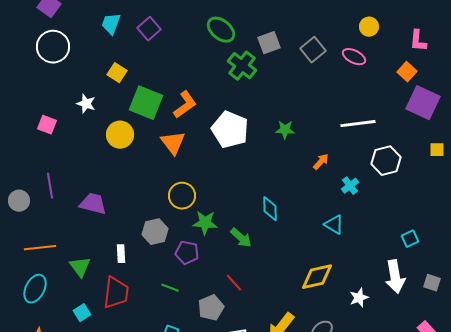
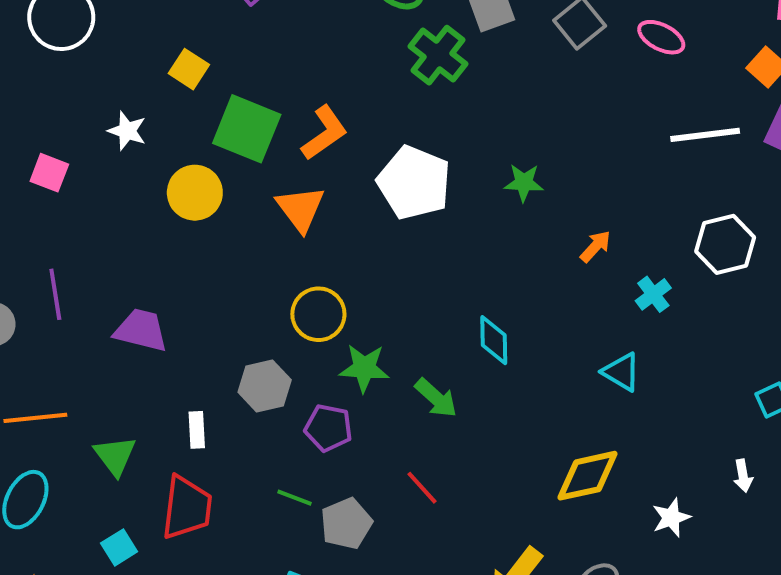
white line: (358, 124) -> (705, 135), moved
white arrow: (395, 277) -> (743, 476), size x0.5
gray pentagon: (211, 308) -> (346, 524), moved

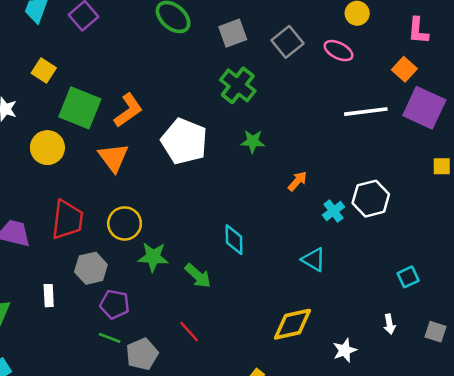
green cross: (438, 55) -> (238, 85), moved
white hexagon: (725, 244) -> (371, 199), moved
purple pentagon: (328, 428) -> (115, 304), moved
red trapezoid: (187, 508) -> (67, 220), moved

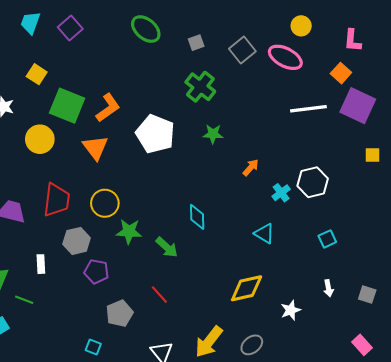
gray square: (233, 33) -> (196, 43), size x0.7
pink ellipse: (338, 51) -> (285, 57), size x1.4
cyan square: (408, 277) -> (327, 239), moved
green line: (110, 338) -> (24, 300), moved

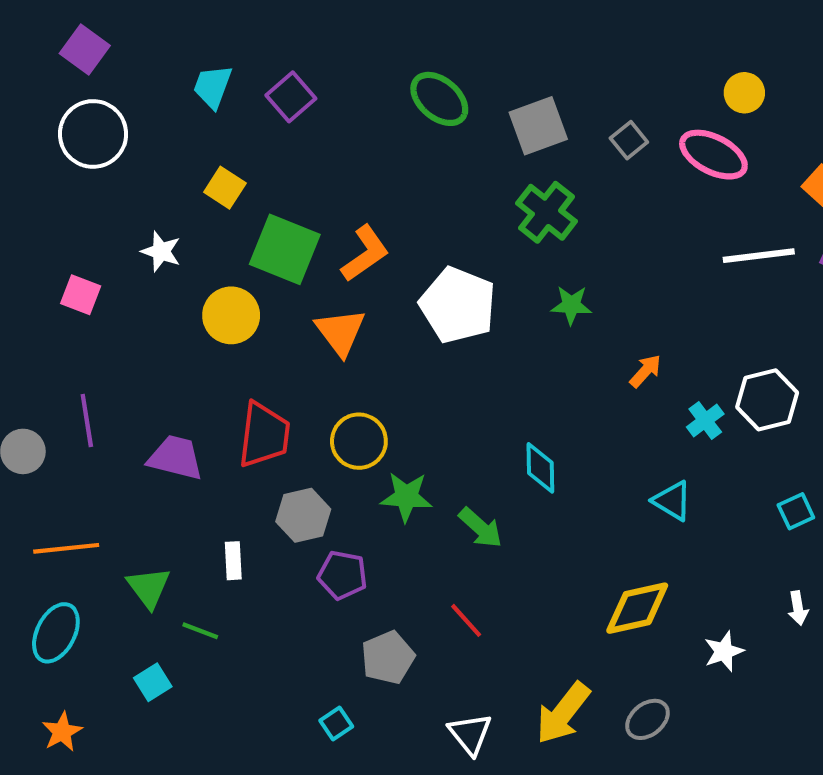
gray square: (196, 43) -> (538, 126), size x1.8
gray square: (242, 50) -> (629, 140), size x0.7
cyan square: (93, 347) -> (336, 724), turned 35

